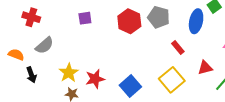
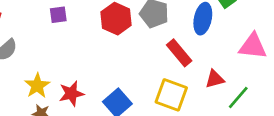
red rectangle: (178, 48) -> (179, 53), size x1.5
yellow square: (172, 80) -> (171, 95), turned -30

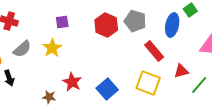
yellow star: (37, 86) -> (52, 48), moved
red star: (71, 94) -> (72, 82), turned -30

